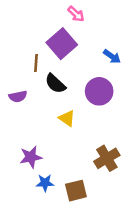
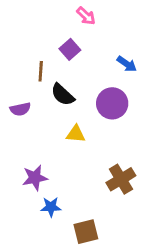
purple square: (62, 44) -> (70, 49), size x0.6
yellow triangle: (67, 118) -> (76, 134), turned -30
brown square: (76, 191) -> (86, 232), moved

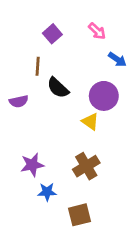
pink arrow: (86, 16) -> (97, 31), moved
purple square: (70, 49) -> (52, 34), moved
yellow triangle: (76, 134) -> (90, 122), moved, turned 30
brown cross: (121, 179) -> (86, 166), moved

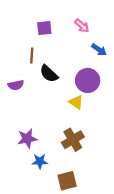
purple square: (52, 34) -> (44, 28), turned 35

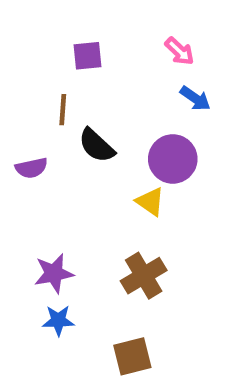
pink arrow: (82, 26) -> (179, 51), moved
blue star: (40, 161) -> (58, 321), moved

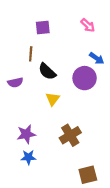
blue arrow: (195, 98) -> (97, 58), moved
yellow triangle: (150, 202) -> (53, 99), moved, turned 32
brown square: (132, 356) -> (88, 175), moved

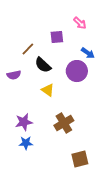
purple square: (43, 27) -> (57, 37), moved
brown line: (31, 54) -> (28, 49), turned 40
yellow triangle: (53, 99) -> (48, 90), turned -32

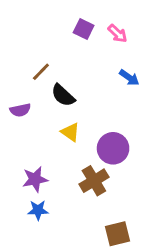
purple square: (57, 37) -> (84, 29), moved, turned 32
purple circle: (77, 71) -> (113, 148), moved

